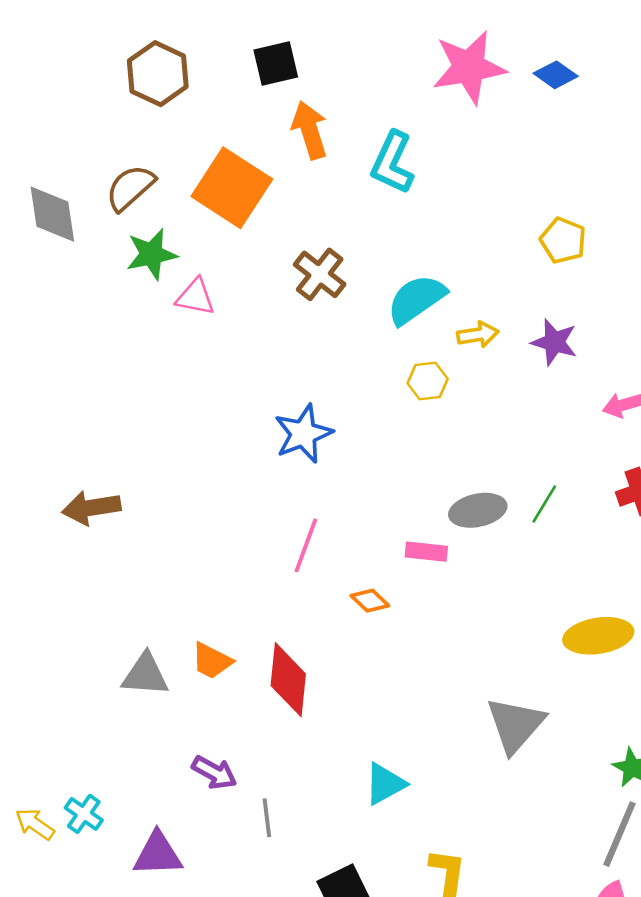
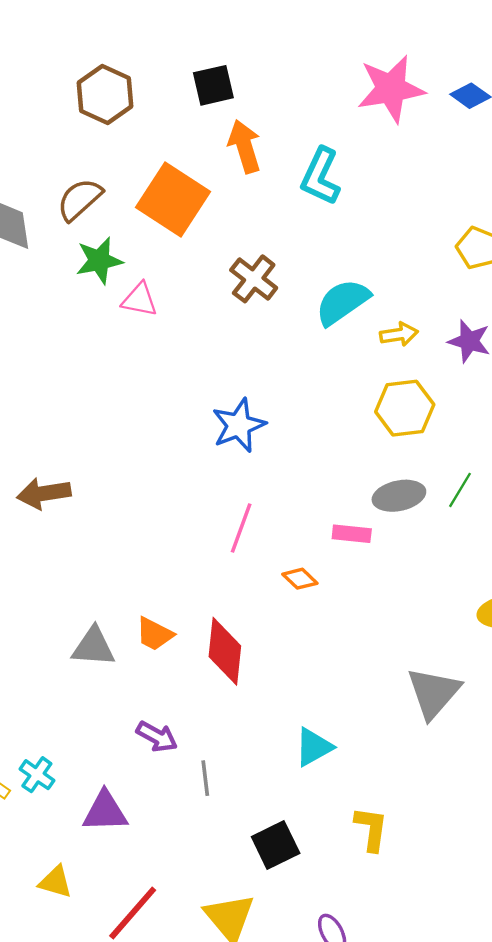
yellow hexagon: (428, 381) -> (405, 408), moved, size x1.6

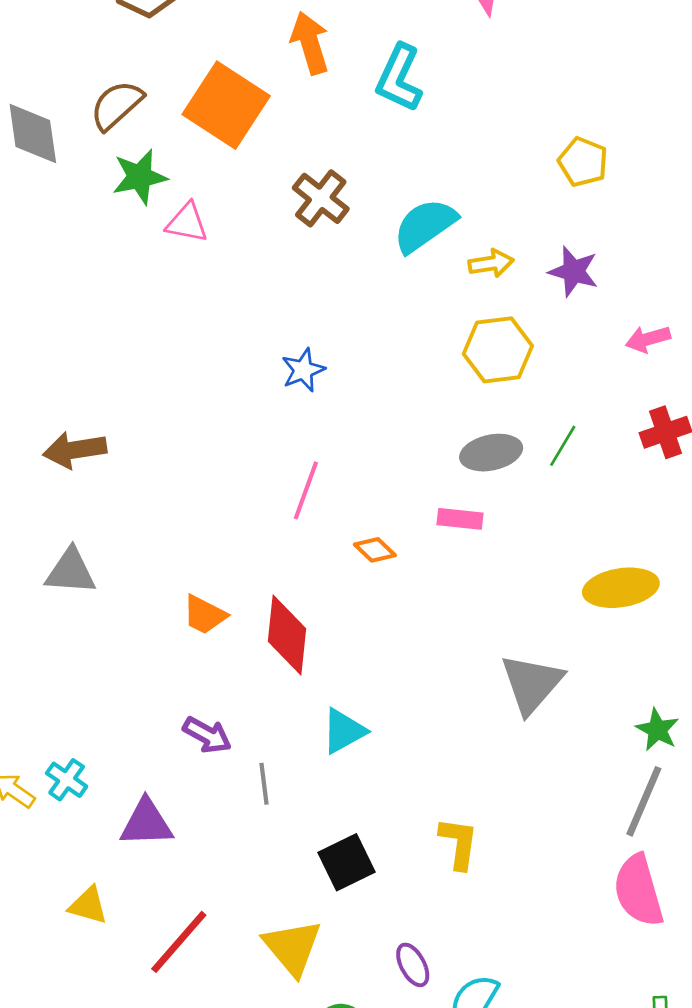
blue star: (239, 425) -> (303, 370), size x0.7
pink rectangle: (352, 534) -> (460, 519), moved
gray triangle: (93, 647) -> (71, 572), moved
cyan triangle: (314, 747) -> (344, 731), moved

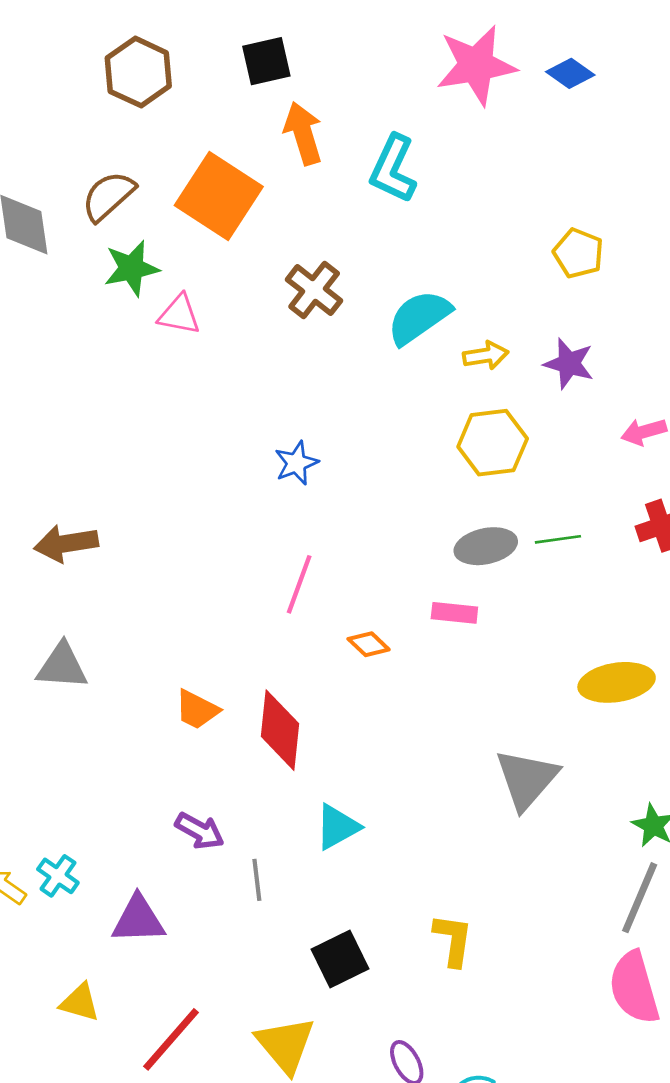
green line: (563, 446) -> (558, 539), turned 51

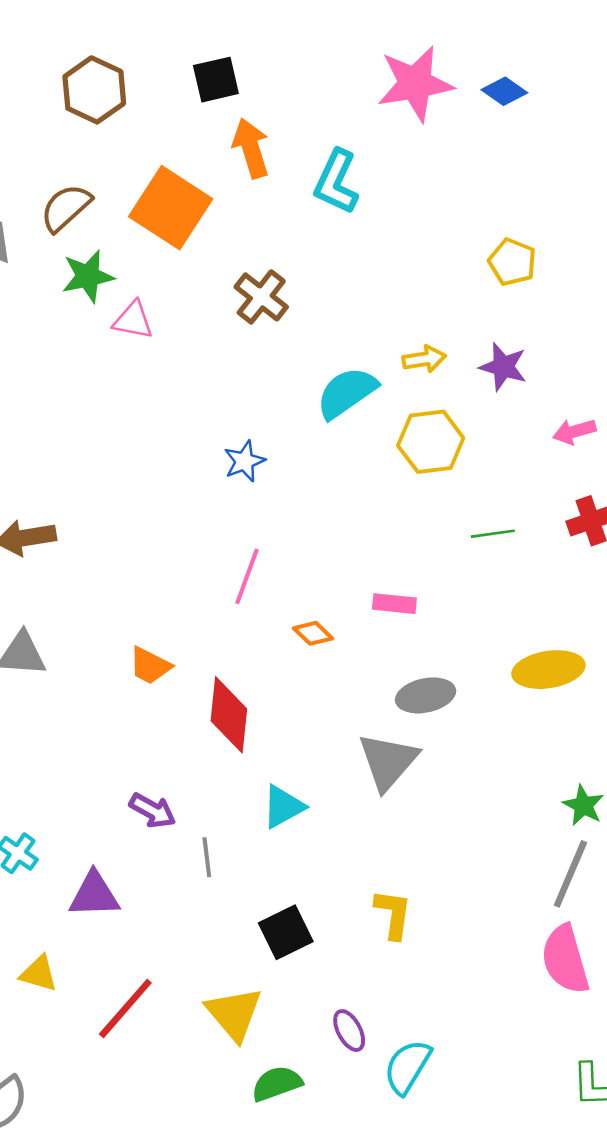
cyan semicircle: (419, 317) -> (347, 393), moved
gray ellipse: (486, 546) -> (426, 695), moved
orange trapezoid: (197, 710) -> (150, 666), moved
gray triangle: (527, 779) -> (388, 761), moved

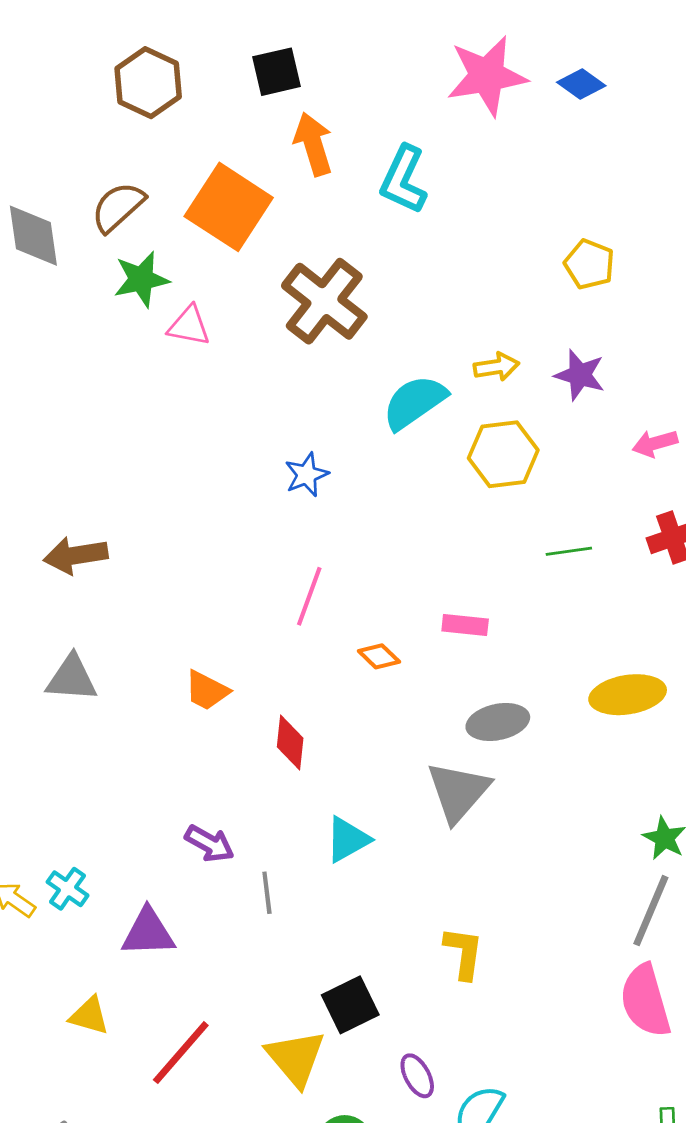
brown cross: (261, 297) -> (324, 301), size x1.5
red diamond: (229, 715) -> (290, 742), size x0.7
black square: (286, 932) -> (350, 1005), moved

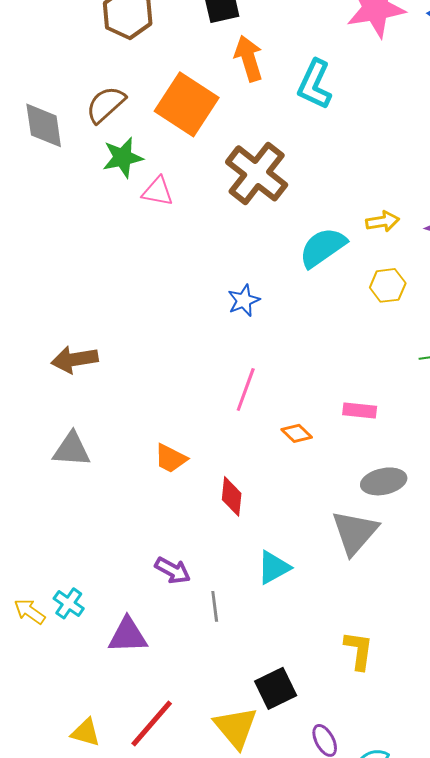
yellow hexagon: (503, 454) -> (388, 285), size x0.7
yellow triangle: (89, 1016) -> (86, 732), moved

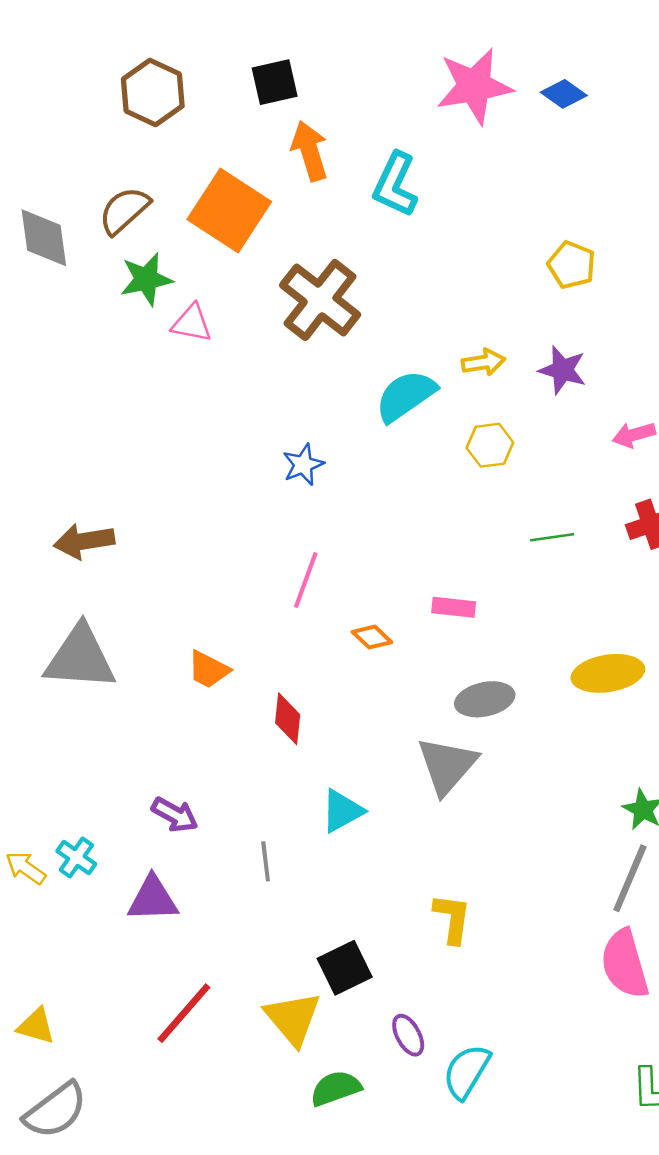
gray triangle: (72, 449) -> (80, 658), size x1.5
purple arrow: (173, 570) -> (175, 815), moved
yellow triangle: (86, 732) -> (36, 1026), moved

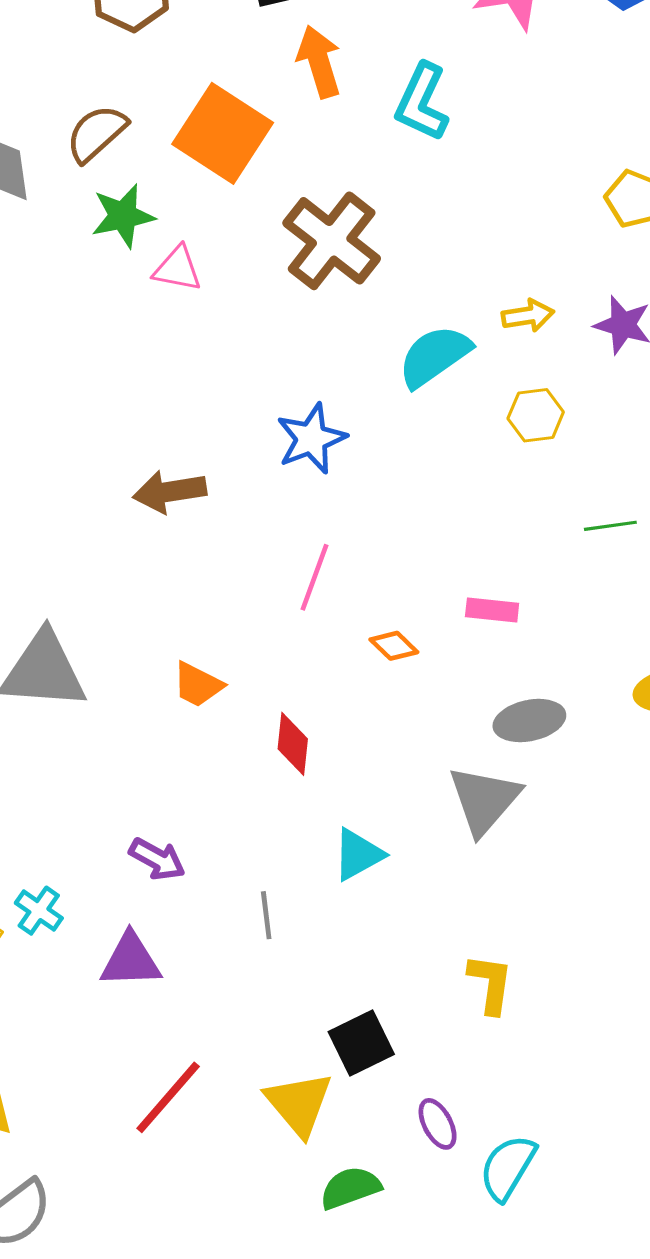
blue star: (303, 465) -> (311, 439), size x1.4
brown arrow: (84, 541) -> (170, 492), moved

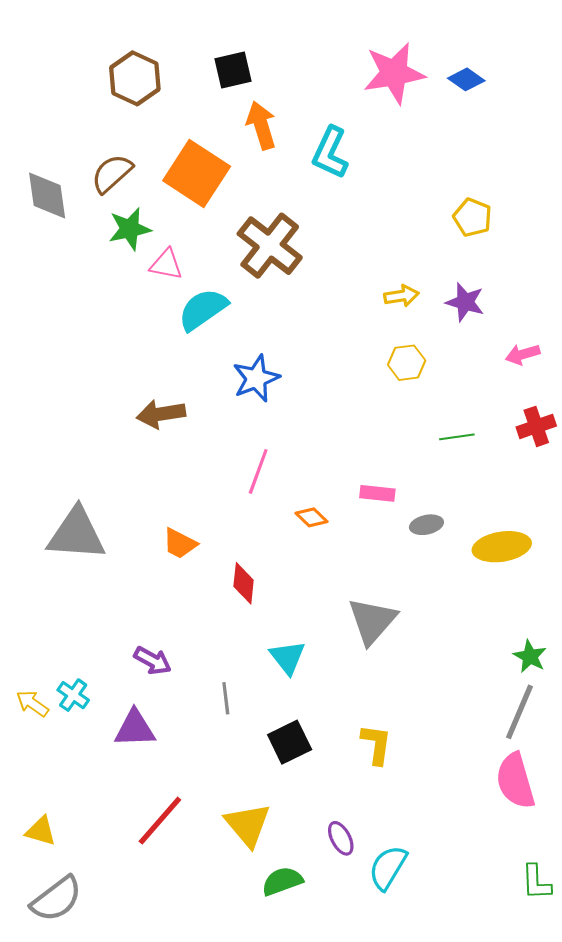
cyan semicircle: (434, 356) -> (203, 309), moved
gray ellipse: (529, 721) -> (426, 525), moved, size x0.7
cyan triangle: (358, 854) -> (287, 657), turned -39
black square: (361, 1043) -> (290, 742), moved

